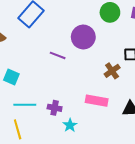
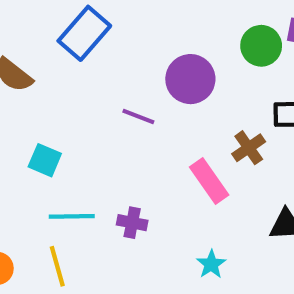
green circle: (110, 12) -> (261, 46), moved
pink rectangle: (97, 101) -> (209, 181), moved, turned 45
cyan star: (70, 125) -> (211, 264), moved

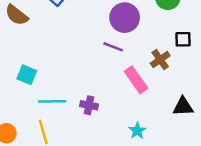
purple line: (138, 117) -> (113, 47), moved
cyan square: (45, 160) -> (27, 75), moved

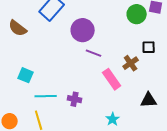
purple circle: (125, 18) -> (83, 30), moved

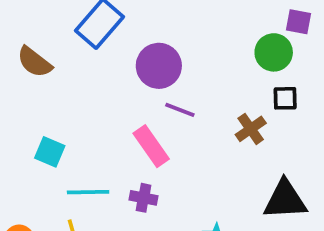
green circle: (137, 14) -> (274, 52), moved
pink rectangle: (112, 79) -> (151, 146), moved
black triangle: (149, 100) -> (285, 200), size x1.4

